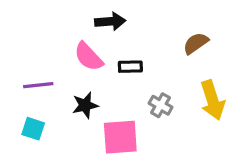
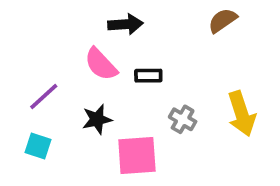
brown semicircle: (196, 43) -> (223, 20), moved
purple line: (38, 85) -> (44, 97), turned -36

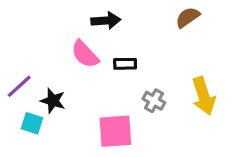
purple line: (44, 97) -> (19, 86), moved
black star: (97, 119) -> (53, 101), moved, turned 30

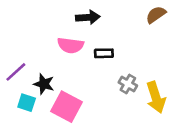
pink semicircle: (85, 54) -> (71, 45), turned -40
yellow arrow: (204, 96) -> (156, 97), moved
pink square: (115, 131) -> (67, 107), moved, turned 32

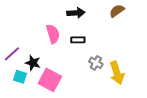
black arrow: (88, 17) -> (76, 13), moved
pink semicircle: (71, 45) -> (53, 34), turned -114

